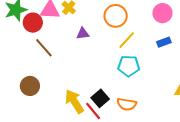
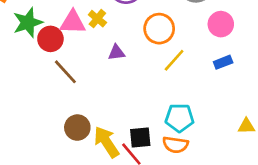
cyan pentagon: (129, 66) -> (179, 118), moved
brown circle: (30, 86) -> (77, 128), moved
black square: (100, 98) -> (140, 137), turned 36

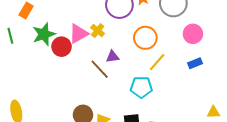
pink triangle: (73, 22) -> (79, 34), turned -30
brown line: (65, 72) -> (100, 69), moved
cyan pentagon: (179, 118) -> (141, 87), moved

